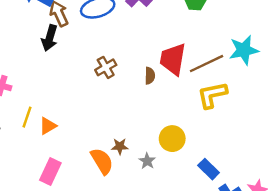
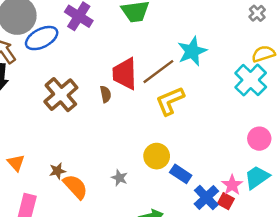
brown cross: (106, 67) -> (61, 95), size x1.6
orange triangle: (48, 126) -> (16, 163), turned -30
yellow circle: (172, 139) -> (157, 156), moved
brown star: (120, 146) -> (57, 171), moved

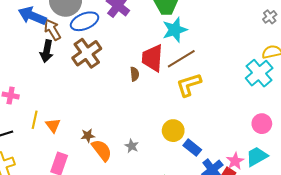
cyan star: (192, 51) -> (175, 30), moved
brown cross: (61, 95) -> (87, 53), moved
gray star: (119, 178) -> (132, 146), moved

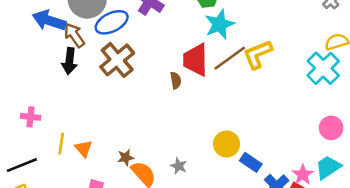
yellow L-shape: (189, 85) -> (258, 54), moved

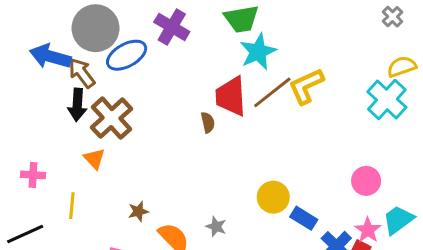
brown cross: (117, 60) -> (111, 118), moved
pink circle: (331, 128) -> (366, 181), moved
orange triangle: (84, 149) -> (94, 159), moved
brown star: (126, 158) -> (138, 211), moved

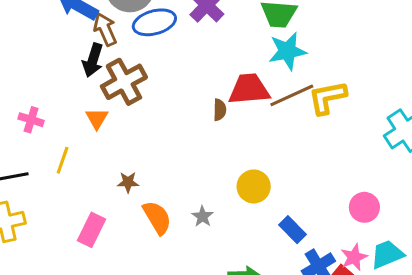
red trapezoid: (231, 96) -> (249, 89), turned 75
yellow circle: (273, 197) -> (254, 186), moved

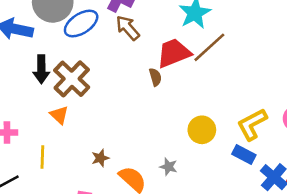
brown arrow: (105, 29) -> (128, 28), moved
yellow L-shape: (327, 97) -> (252, 124), moved

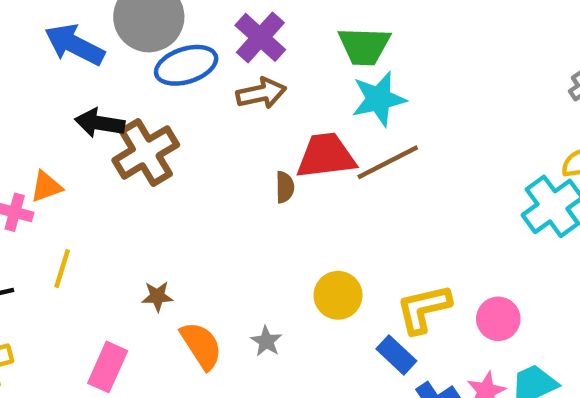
brown arrow: (128, 28) -> (261, 93), turned 104
black arrow: (41, 69) -> (100, 123), turned 84
orange triangle: (59, 115) -> (46, 187), moved, turned 42

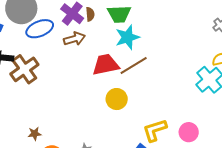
brown semicircle: (285, 187) -> (90, 14), moved
yellow circle: (338, 295) -> (117, 99), moved

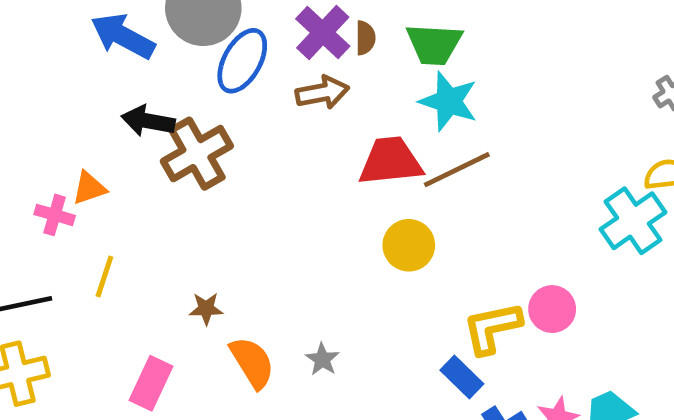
blue ellipse: (40, 29) -> (242, 61), turned -44
cyan star: (127, 37) -> (449, 101), turned 30
pink circle: (189, 132) -> (552, 309), moved

